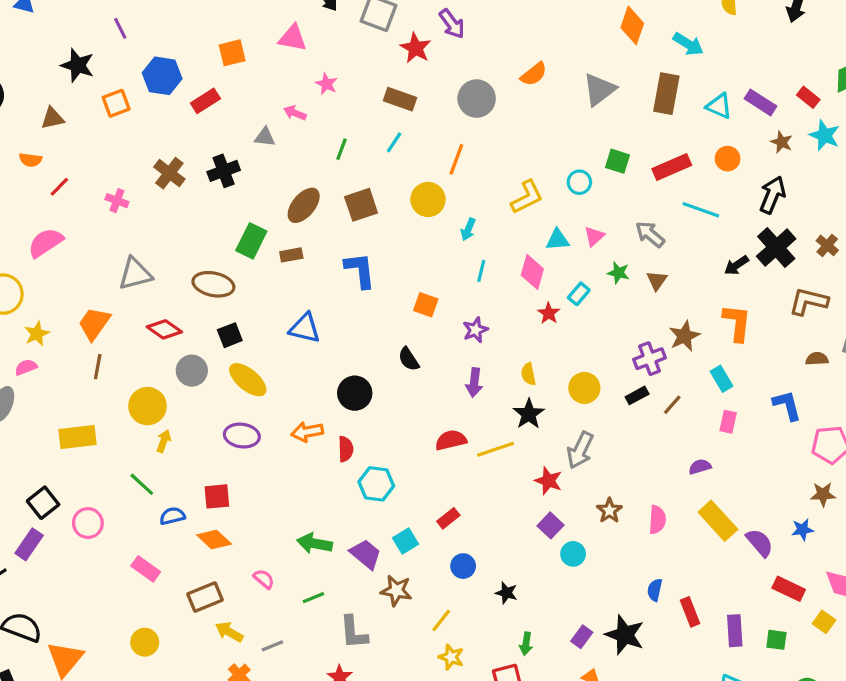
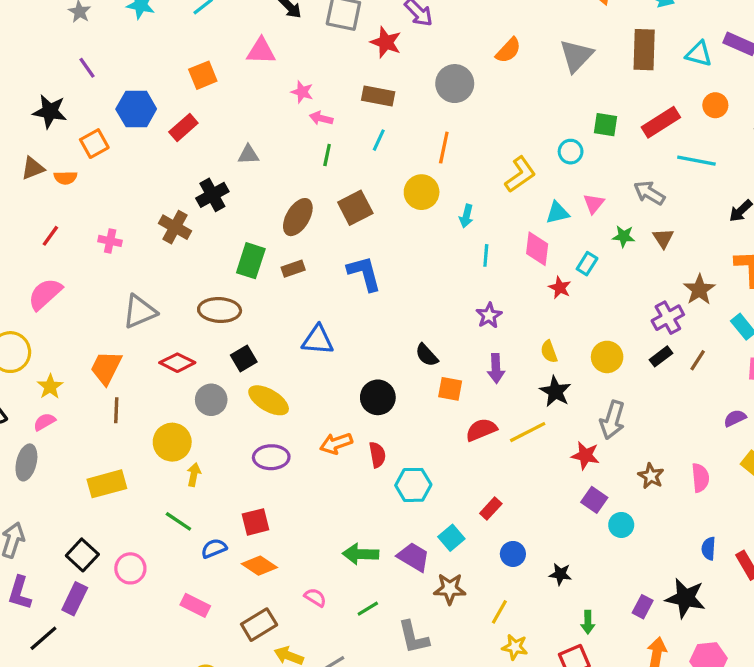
pink arrow: (295, 113) -> (321, 118), moved
orange semicircle: (30, 160) -> (65, 178), moved
brown cross: (169, 173) -> (175, 227), moved
orange square: (426, 305) -> (450, 389), moved

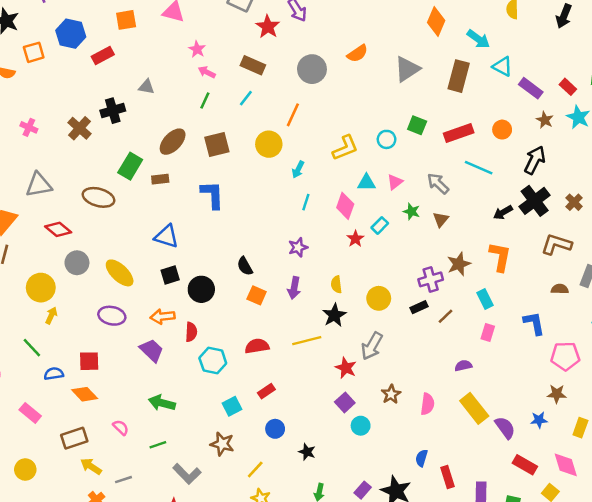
cyan triangle: (699, 54) -> (502, 67), moved
black square: (244, 358) -> (170, 275), moved
red semicircle: (481, 430) -> (257, 346), moved
purple trapezoid: (413, 557) -> (152, 350), moved
gray L-shape: (413, 637) -> (187, 474), turned -44

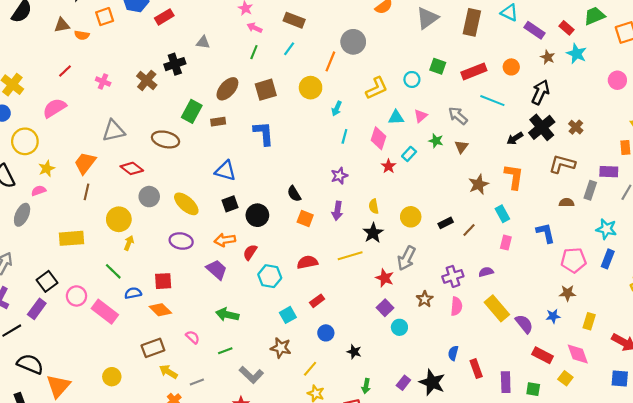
gray circle: (312, 69) -> (353, 42), moved
purple cross: (431, 279) -> (453, 276), moved
red semicircle: (191, 332) -> (250, 252), turned -147
pink rectangle: (30, 413) -> (105, 312), moved, size x1.4

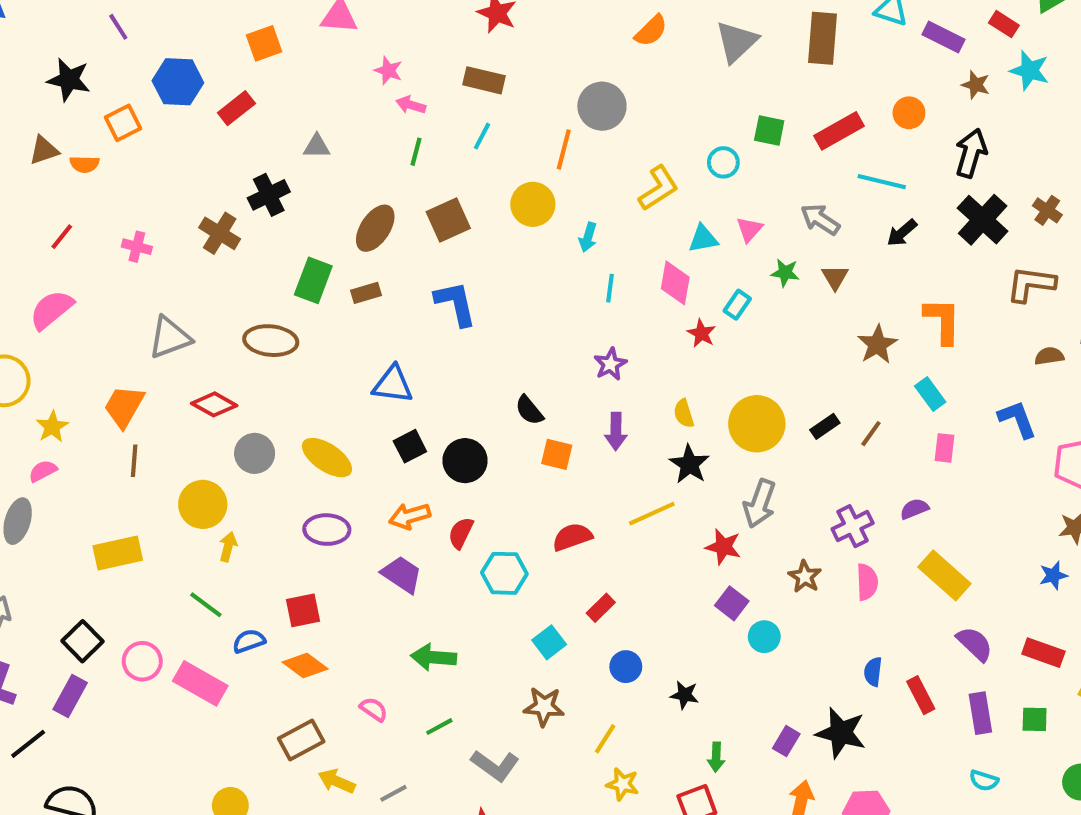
black arrow: (515, 138) -> (902, 233), moved
yellow circle: (411, 217) -> (757, 424), size x1.4
purple semicircle: (524, 324) -> (975, 644), moved

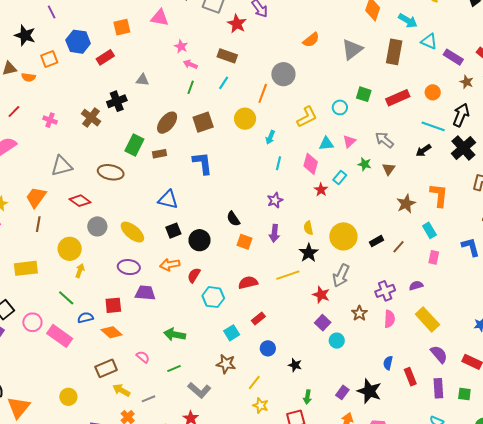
cyan line: (882, 182) -> (433, 126), moved
purple trapezoid: (402, 575) -> (145, 293), moved, turned -35

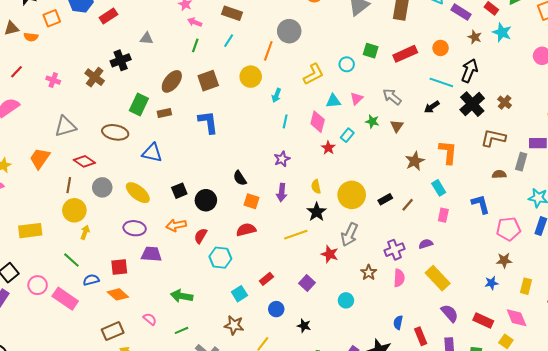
blue triangle: (168, 200) -> (152, 153), moved
brown line: (38, 224) -> (69, 185), moved
red semicircle: (248, 283) -> (246, 230), moved
purple square: (323, 323) -> (307, 283), moved

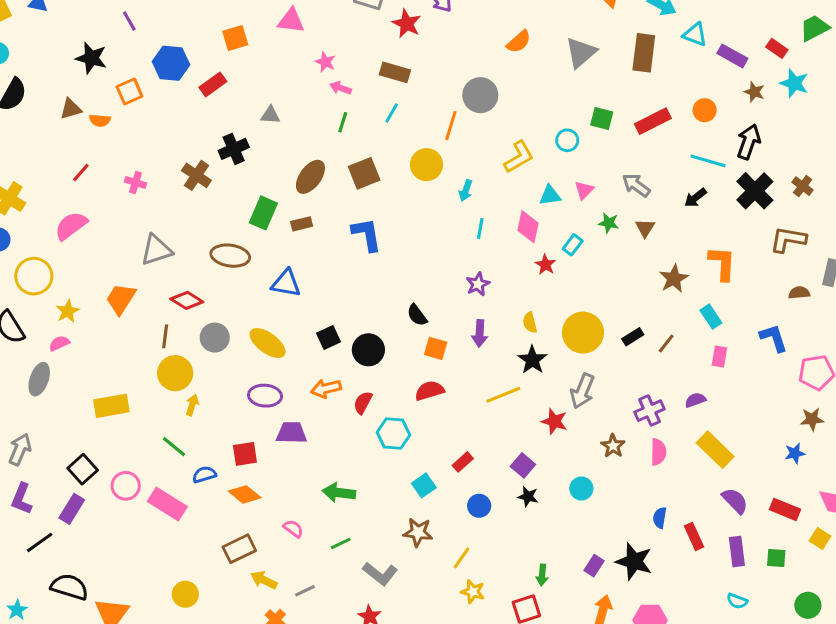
black star: (304, 326) -> (528, 497), moved

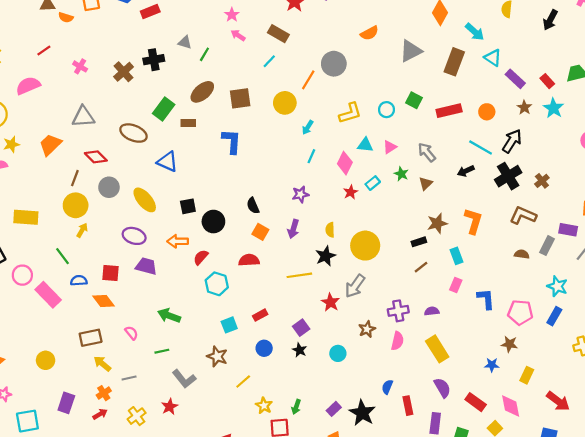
green line: (343, 122) -> (204, 54), moved
black rectangle: (633, 337) -> (419, 242), moved
blue L-shape: (774, 338) -> (486, 299), moved
yellow star: (473, 592) -> (264, 406), moved

